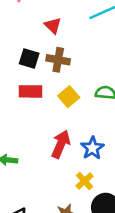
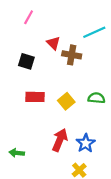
black square: (29, 58) -> (26, 61), moved
brown cross: (58, 60) -> (72, 55), moved

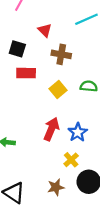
brown cross: (72, 55) -> (61, 54), moved
red rectangle: (35, 97) -> (26, 73), moved

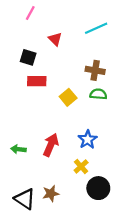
brown cross: (61, 54) -> (95, 70), moved
red arrow: (51, 129) -> (51, 145), moved
brown star: (56, 187) -> (51, 194), moved

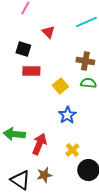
blue star: (88, 139) -> (67, 115), moved
red arrow: (51, 145) -> (39, 144), moved
green arrow: (18, 149) -> (14, 134), size x1.5

